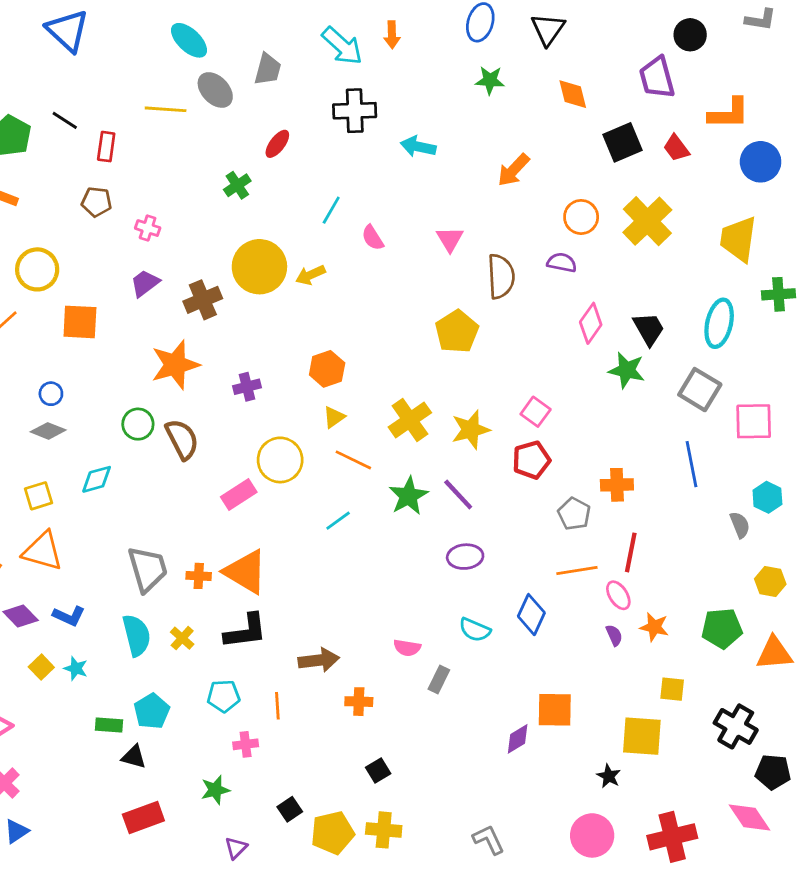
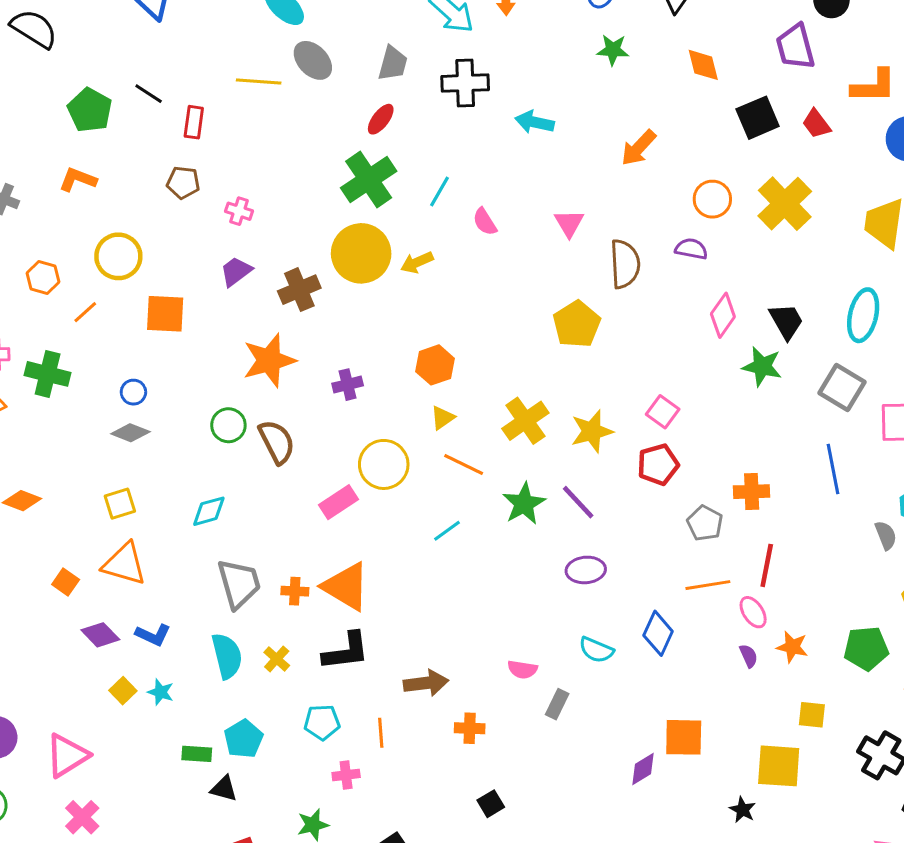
gray trapezoid: (268, 69) -> (393, 63), moved
green cross: (237, 185) -> (369, 180), moved, size x1.8
cyan diamond: (97, 479) -> (209, 511), moved

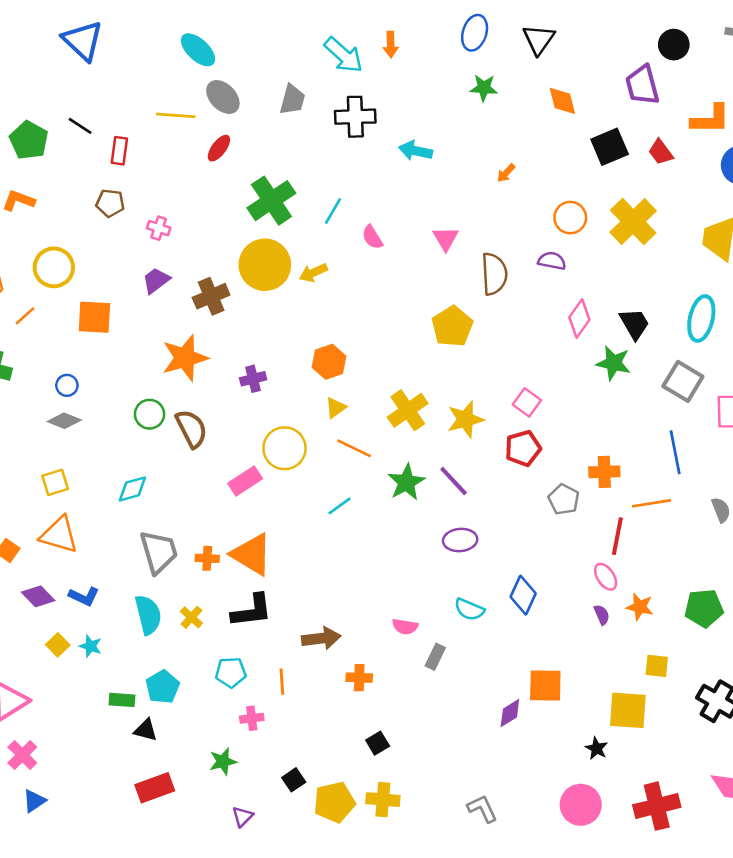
red ellipse: (381, 119) -> (219, 148), moved
orange arrow: (639, 148) -> (506, 173), size x0.6
orange line: (708, 585) -> (651, 503), moved

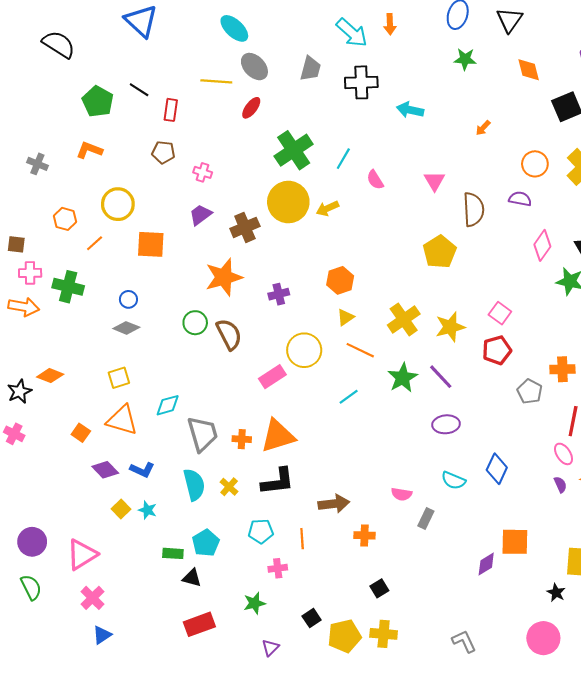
cyan diamond: (132, 489) -> (168, 405), moved
orange triangle: (252, 554) -> (278, 436), turned -48

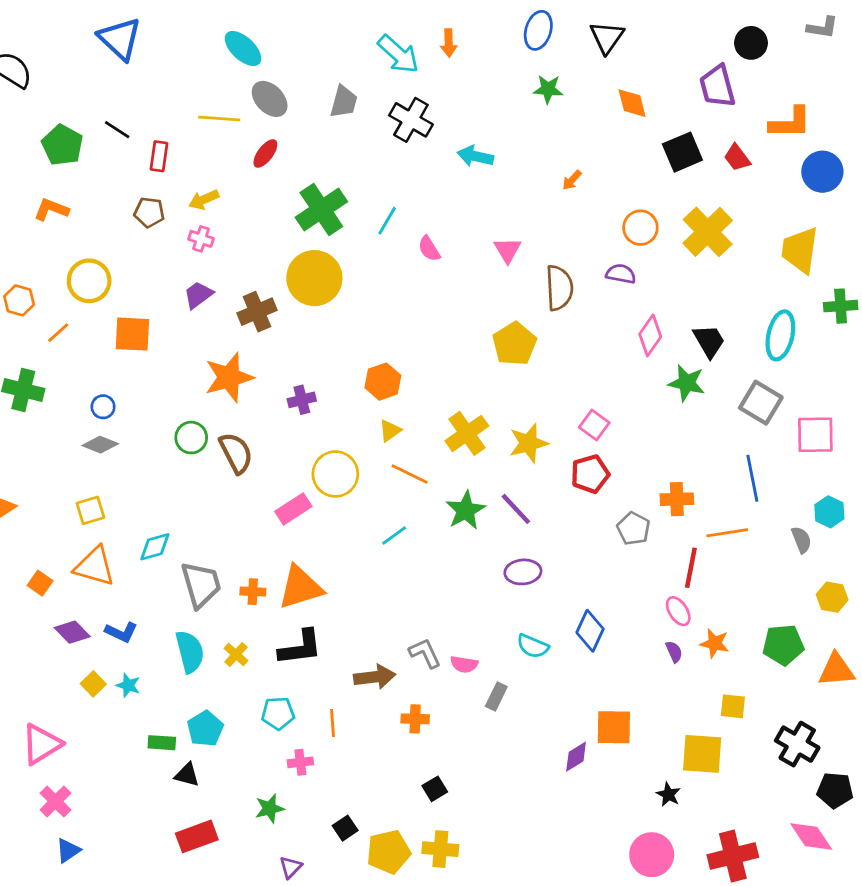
black cross: (361, 82) -> (411, 120), turned 32
yellow arrow: (327, 208) -> (204, 200), moved
gray L-shape: (464, 641) -> (425, 653), moved

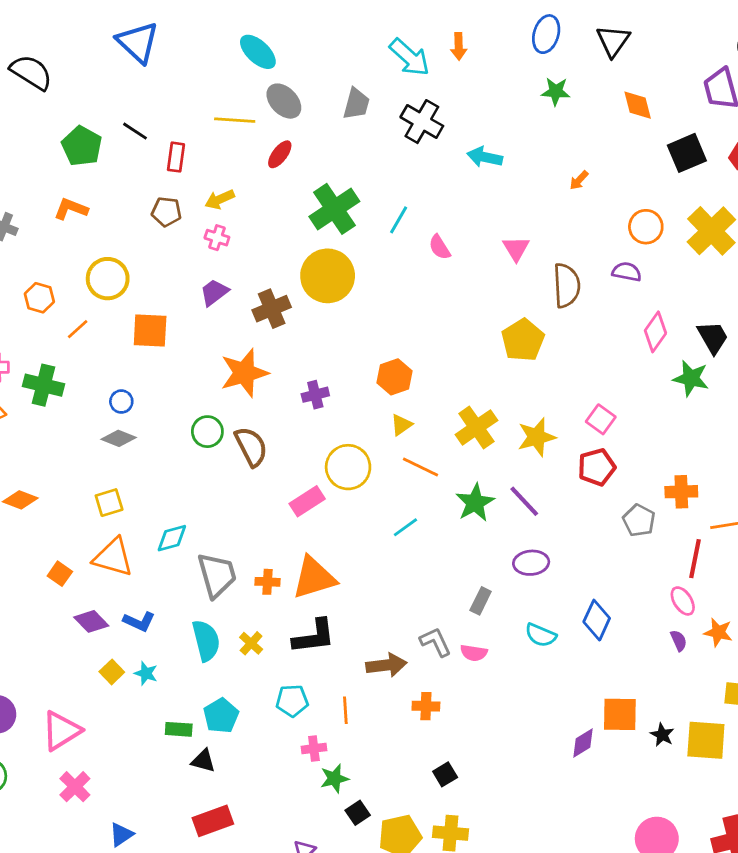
gray rectangle: (496, 696) -> (481, 601), moved
black star: (668, 794) -> (662, 735), moved
green star: (270, 808) -> (334, 779), moved
blue triangle: (68, 850) -> (121, 835), moved

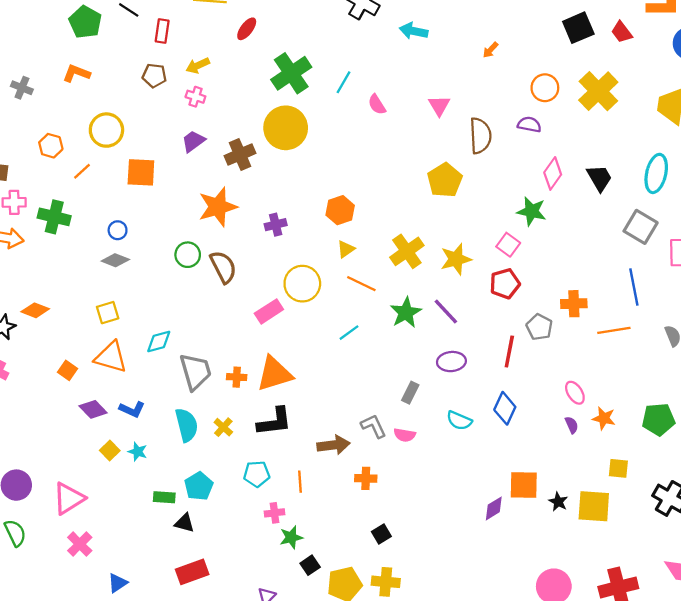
green star: (691, 378) -> (532, 211), moved
red line: (695, 559) -> (509, 352), moved

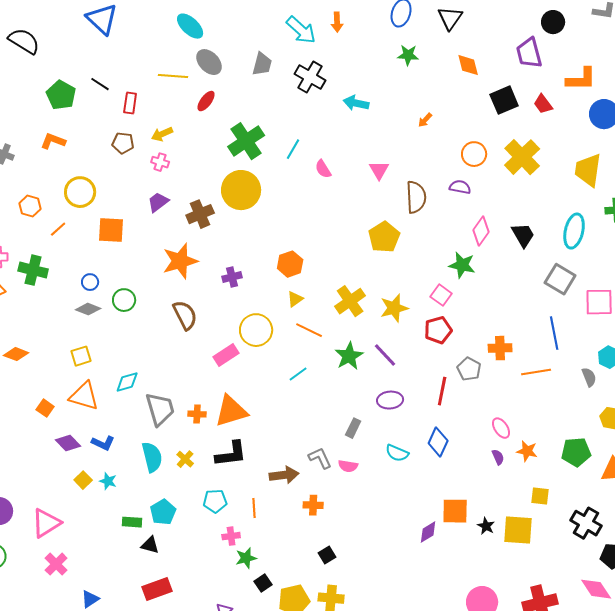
green circle: (188, 255) -> (124, 300), moved

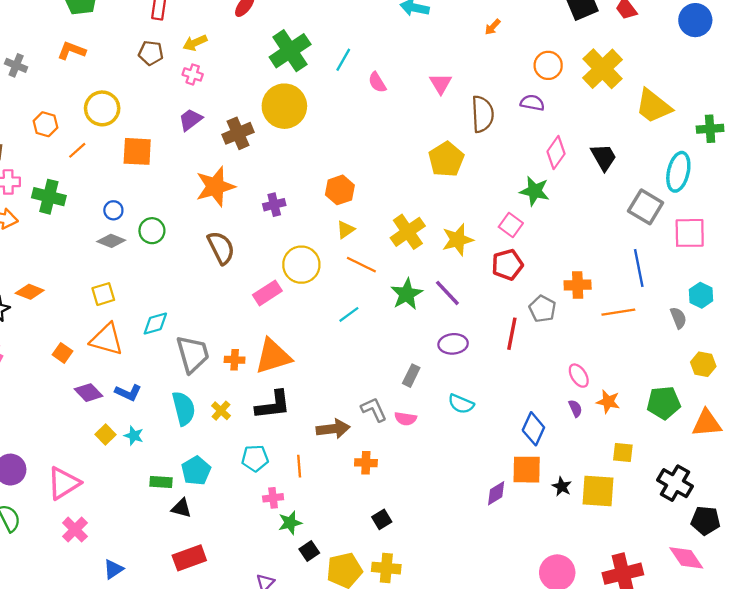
yellow trapezoid: (588, 170) -> (653, 106), moved, turned -60
cyan ellipse: (574, 231) -> (678, 172), moved
blue diamond: (438, 442) -> (533, 429), moved

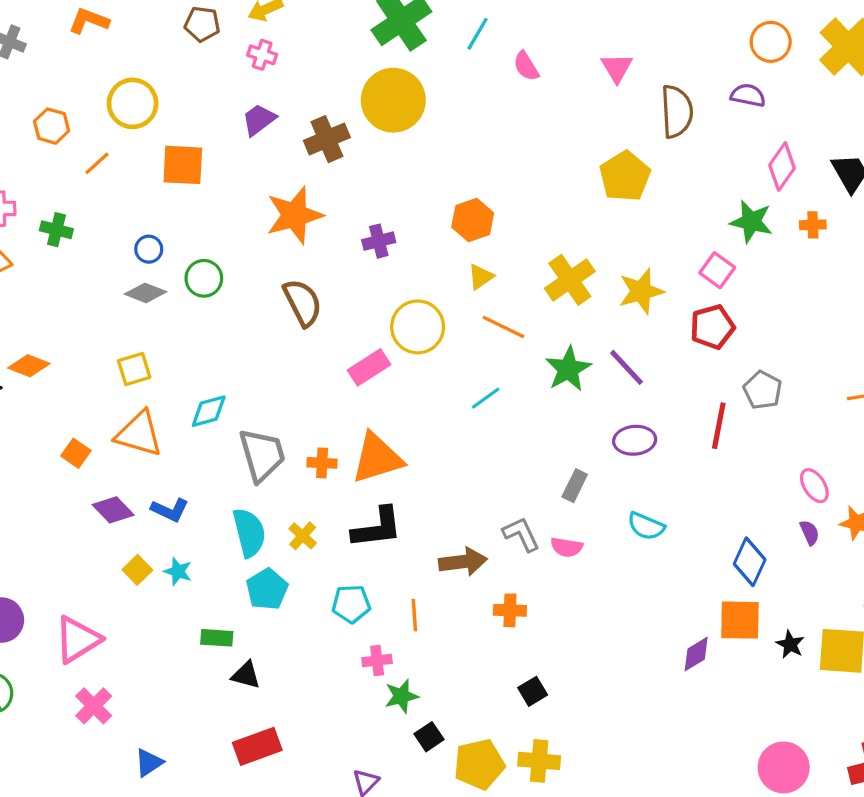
green cross: (49, 197) -> (56, 230), size x0.7
orange cross: (578, 285) -> (813, 225), moved, size x0.7
cyan pentagon: (196, 471) -> (267, 589), moved

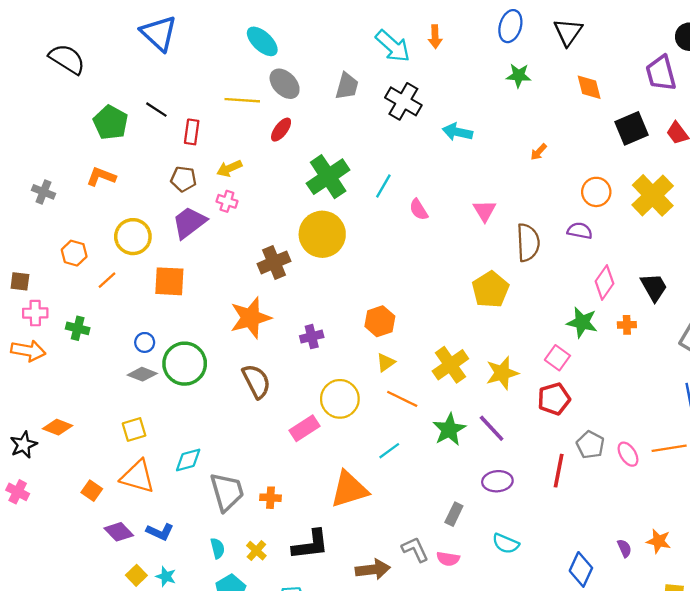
purple trapezoid: (259, 120) -> (189, 222), moved, size x1.4
green circle: (204, 278) -> (185, 364), size x1.6
orange triangle: (377, 458) -> (349, 489), moved
pink ellipse: (814, 486) -> (628, 454), moved
cyan semicircle: (249, 533) -> (218, 548), size x0.6

